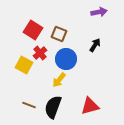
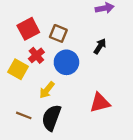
red square: (33, 30) -> (28, 29), turned 30
yellow arrow: (59, 80) -> (47, 90), moved
red triangle: (90, 106) -> (100, 103), moved

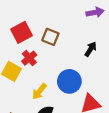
blue circle: (66, 62) -> (69, 81), moved

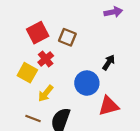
black arrow: (91, 49) -> (109, 62), moved
yellow arrow: (39, 91) -> (46, 93), moved

